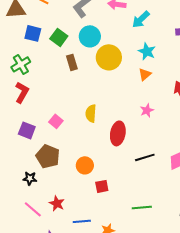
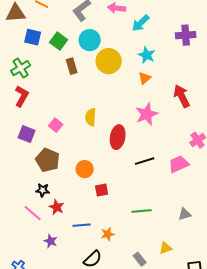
pink star: (147, 110) -> (147, 114), size x1.6
black star: (30, 178) -> (43, 190), moved

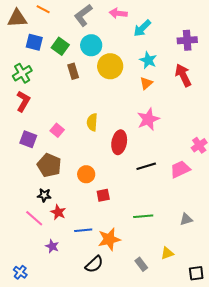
red arrow: (182, 96) -> (183, 75), moved
orange star: (108, 234) -> (109, 239), size x1.6

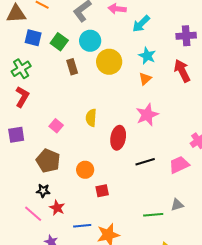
purple square: (28, 139) -> (16, 135), moved, turned -30
green line: (143, 216) -> (153, 215), moved
gray triangle: (186, 219) -> (177, 205), moved

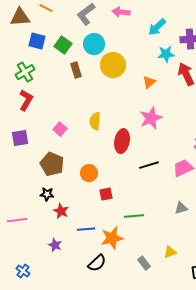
cyan arrow: (141, 24) -> (157, 27), moved
cyan star: (147, 56) -> (166, 54), moved, turned -30
pink line: (33, 214) -> (17, 220), moved, turned -48
green line: (153, 215) -> (134, 216), moved

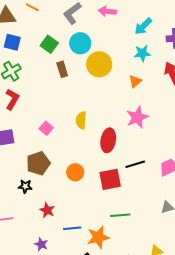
blue square: (37, 41) -> (12, 42), moved
cyan star: (166, 54) -> (142, 53), moved
brown pentagon: (52, 164) -> (38, 163), turned 30
black star: (47, 194) -> (25, 186), moved
red square: (106, 194) -> (110, 179), moved, size x1.6

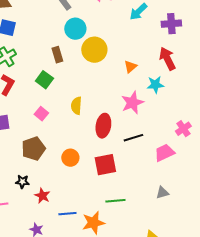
green square: (49, 44) -> (44, 80), moved
cyan star: (142, 53) -> (155, 85), moved
black line: (135, 164) -> (133, 138), moved
black star: (25, 186) -> (22, 182), moved

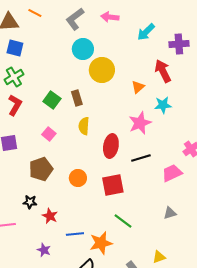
brown rectangle: (57, 55) -> (77, 98), moved
red arrow: (167, 59) -> (163, 71), moved
green line: (115, 201) -> (123, 221), turned 42

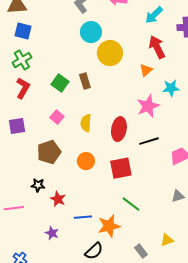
red arrow: (163, 71) -> (157, 47), moved
yellow semicircle: (84, 126) -> (86, 123), moved

